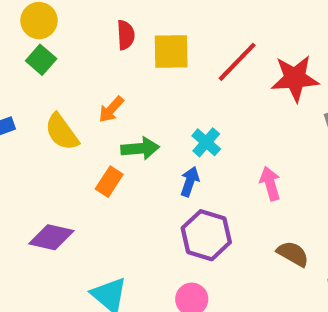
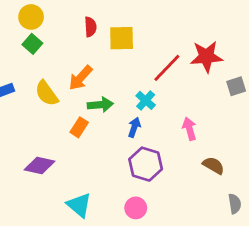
red line: (237, 62) -> (167, 68), moved
orange arrow: (111, 109) -> (81, 78), size x1.4
brown semicircle: (293, 254) -> (214, 165), moved

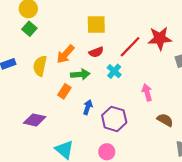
red semicircle: (90, 27) -> (96, 52), moved, turned 72
yellow semicircle: (47, 93) -> (40, 66), turned 48
blue arrow: (134, 127) -> (88, 107), moved

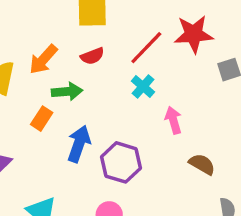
cyan cross: (114, 71) -> (143, 86), moved
blue arrow: (88, 107) -> (79, 144), size x1.5

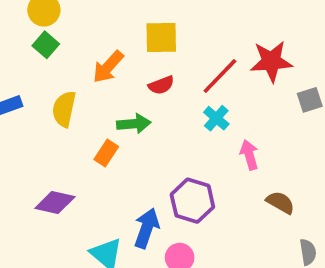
orange arrow: (43, 59) -> (108, 67), moved
blue arrow: (79, 144) -> (147, 228), moved

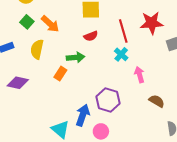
green square: (46, 45) -> (27, 22), moved
orange arrow: (108, 67) -> (50, 24), moved, turned -90
red line: (220, 76) -> (123, 31), turned -60
purple diamond: (55, 203) -> (18, 83), moved

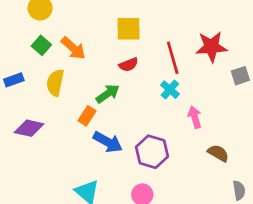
green arrow: (76, 57) -> (108, 94), turned -30
blue arrow: (83, 115) -> (108, 142), moved, turned 100

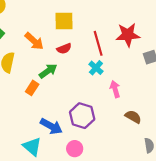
orange arrow: (73, 48) -> (34, 41), moved
blue arrow: (108, 142) -> (51, 126), moved

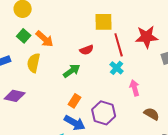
yellow square: (64, 21) -> (104, 22), moved
orange arrow: (34, 41) -> (45, 39), moved
orange rectangle: (32, 88) -> (75, 101), moved

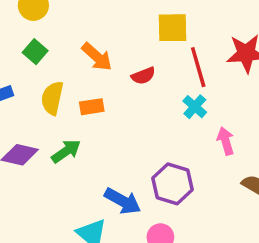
orange arrow: (45, 39) -> (97, 57), moved
green arrow: (72, 71) -> (66, 151), moved
orange rectangle: (75, 101) -> (92, 107), moved, turned 48

